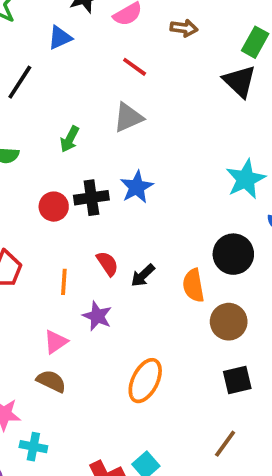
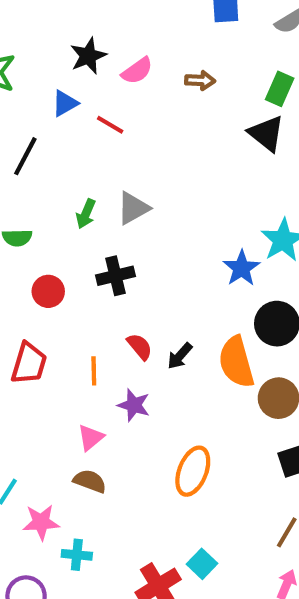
red line: (135, 67) -> (110, 125), moved
gray triangle: (128, 117) -> (133, 208), moved
blue star: (137, 187) -> (242, 268), moved
red circle: (54, 207) -> (48, 291), moved
orange semicircle: (193, 285) -> (236, 362), size x1.4

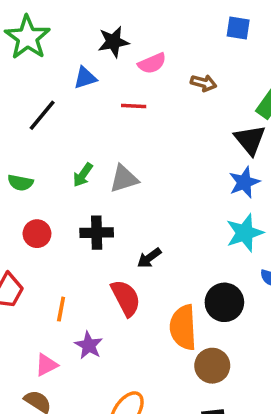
red line: (110, 125) -> (134, 106), moved, turned -40
blue star: (242, 268) -> (244, 182), moved
red semicircle: (140, 347) -> (126, 298), moved, size x1.5
black arrow: (180, 356) -> (149, 258), moved

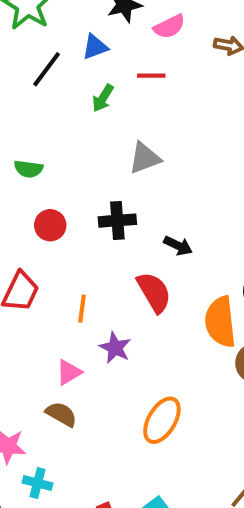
black line: (42, 115) -> (47, 69), moved
green arrow: (83, 175) -> (103, 98), moved
black arrow: (149, 258) -> (178, 246), turned -115

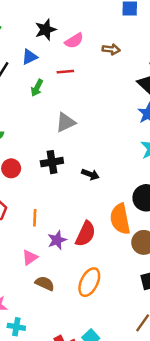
red semicircle: (154, 292) -> (86, 234), moved, turned 60
purple star: (115, 348) -> (57, 240), turned 30
brown semicircle: (61, 414) -> (45, 283), moved

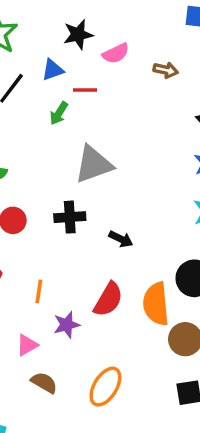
red line: (65, 72) -> (85, 90), moved
gray triangle: (66, 122) -> (94, 164), size x1.4
red semicircle: (86, 234) -> (108, 299), moved

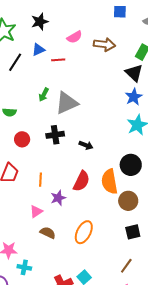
black star: (78, 35) -> (40, 22), moved
brown arrow: (166, 70) -> (104, 44), size x1.5
green arrow: (59, 113) -> (44, 95), moved

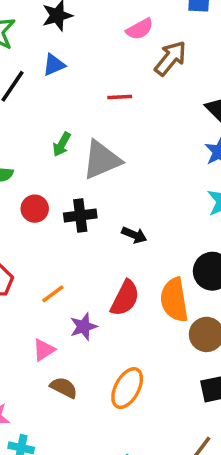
pink semicircle: (75, 37) -> (140, 29), moved
brown arrow: (104, 44) -> (170, 58), turned -60
red line: (58, 60) -> (120, 97), moved
red circle: (22, 139) -> (35, 209), moved
orange line: (41, 180) -> (53, 294), turned 48

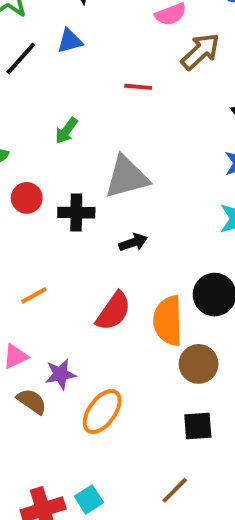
gray triangle: (102, 160) -> (127, 177), moved
black arrow: (134, 235) -> (133, 242), turned -50
purple star: (83, 327) -> (60, 374), moved

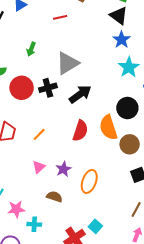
red circle: (27, 198) -> (22, 88), size x1.5
black arrow: (133, 242) -> (80, 94), size x1.6
brown semicircle: (32, 401) -> (54, 197), moved

